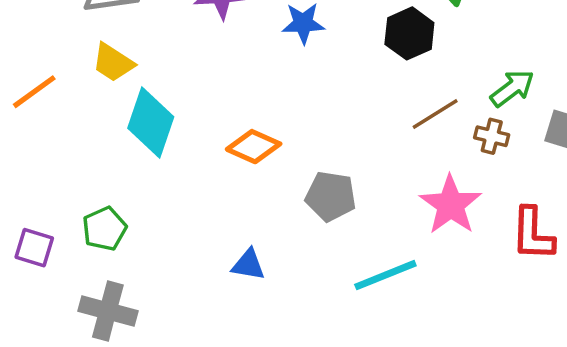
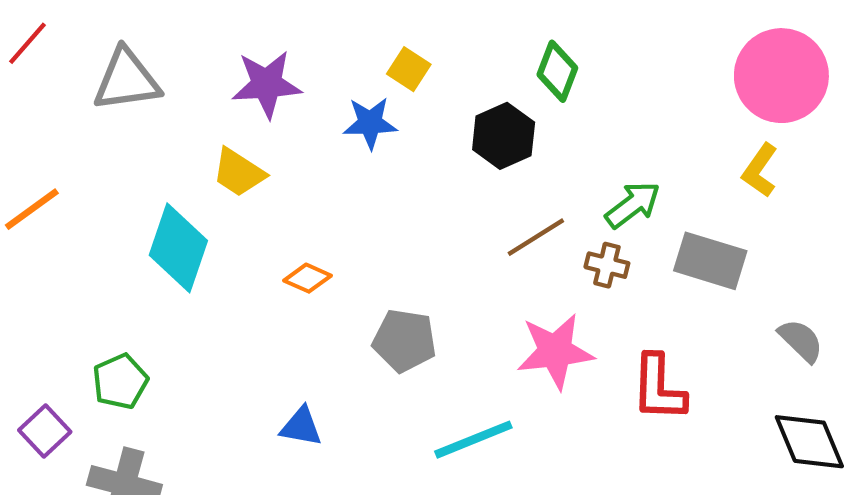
yellow trapezoid: (113, 63) -> (239, 173), moved
orange diamond: (254, 147) -> (308, 278), size x0.7
pink star: (451, 205) -> (555, 351), turned 30
purple square: (34, 248) -> (45, 431), moved, turned 30

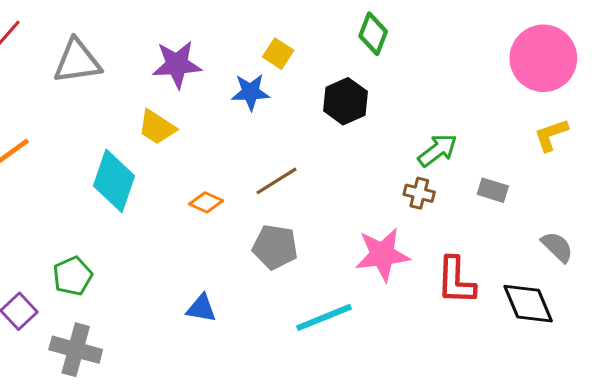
green diamond: (557, 71) -> (373, 34), moved
yellow L-shape: (760, 170) -> (551, 135), moved, turned 36
brown line: (536, 237) -> (277, 181), moved
gray rectangle: (710, 261) -> (493, 190), size x0.6
black diamond: (809, 442) -> (528, 304), moved

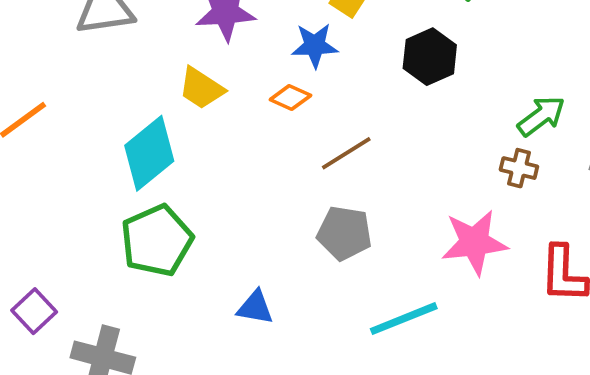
cyan diamond: (114, 181) -> (149, 153), turned 32
orange diamond: (206, 202) -> (290, 97), moved
green pentagon: (73, 276) -> (157, 241), moved, size x1.5

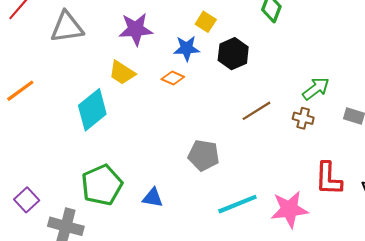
black hexagon: (430, 57) -> (233, 54), moved
brown line: (346, 153) -> (257, 111), moved
green pentagon: (157, 241) -> (102, 185), moved
pink star: (474, 242) -> (289, 209), moved

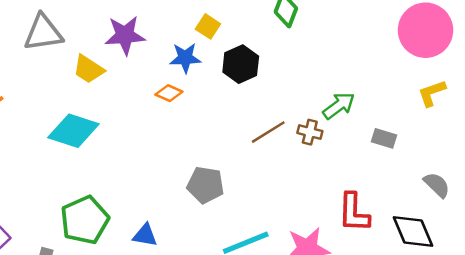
yellow trapezoid: (122, 73) -> (88, 69), moved
cyan diamond: (92, 110) -> (73, 131), turned 57
brown cross: (303, 118) -> (310, 132), moved

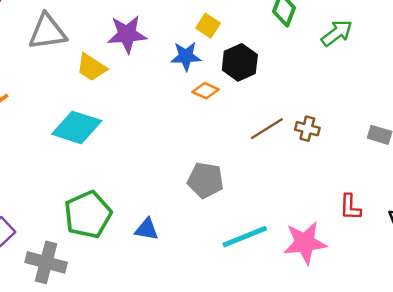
orange diamond: (169, 93) -> (206, 91), moved
green arrow: (339, 106) -> (337, 33), moved
red L-shape: (354, 213) -> (350, 207), size x0.7

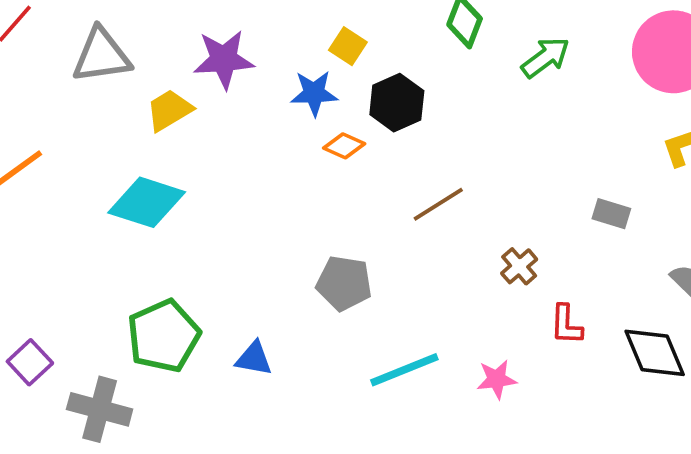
yellow trapezoid: (91, 67) -> (169, 110), turned 116
brown cross: (307, 129) -> (519, 266), moved, turned 35
pink star: (305, 243) -> (497, 379), size x0.6

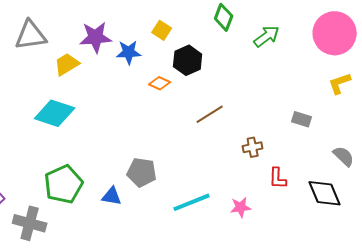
blue star: (314, 93) -> (129, 52), moved
brown cross: (519, 266) -> (253, 147), turned 30
gray pentagon: (344, 283) -> (142, 172), moved

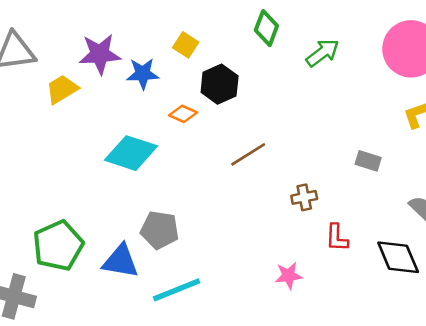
cyan diamond: (55, 113) -> (131, 153), moved
blue triangle: (112, 196) -> (121, 261), size x1.4
cyan line: (192, 202) -> (177, 290), moved

